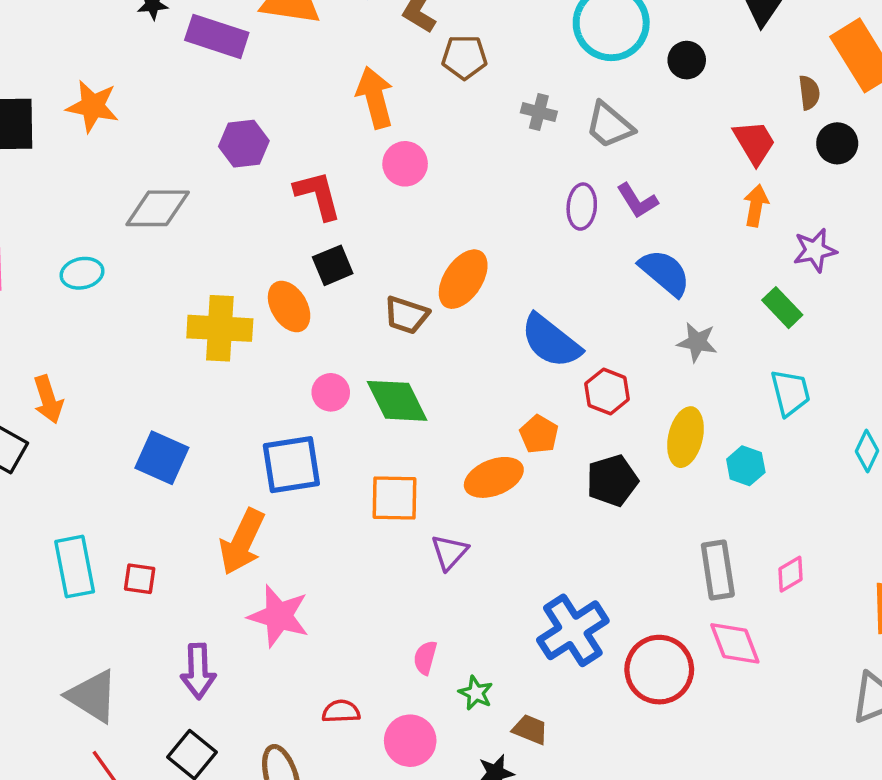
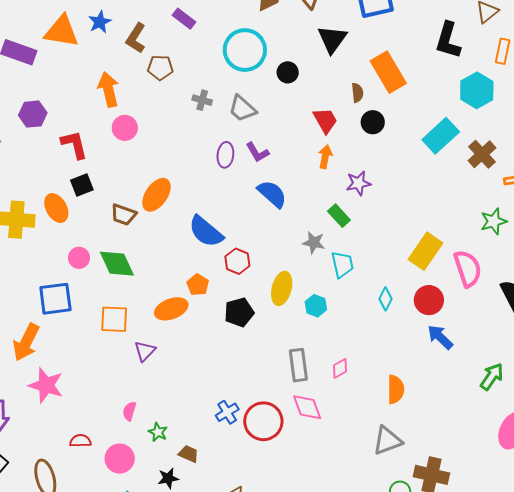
gray star: (697, 342) -> (314, 243), moved
blue cross: (573, 630) -> (227, 412), moved, size x0.6

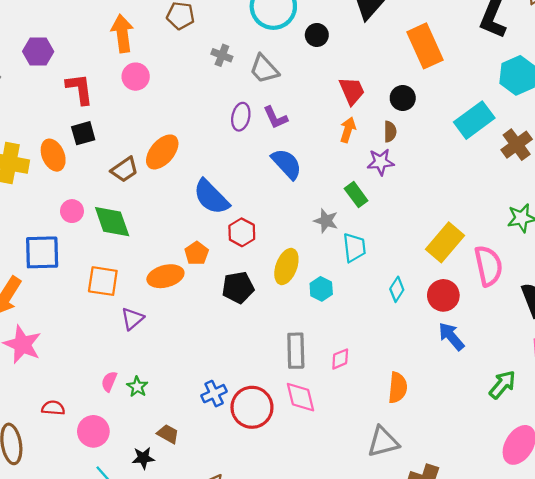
brown semicircle: (357, 93) -> (390, 132), moved
brown trapezoid: (123, 215) -> (125, 170), turned -60
green star: (158, 432) -> (137, 387), moved

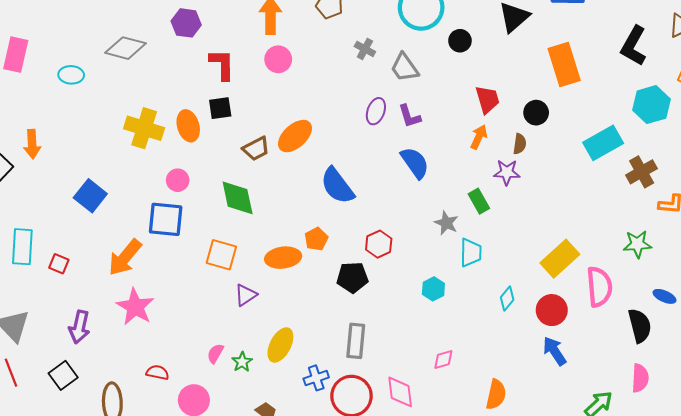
pink circle: (72, 211) -> (178, 180), moved
red hexagon: (242, 232) -> (379, 244), moved
yellow ellipse: (286, 266) -> (280, 345), moved
gray rectangle: (296, 351) -> (356, 341), moved

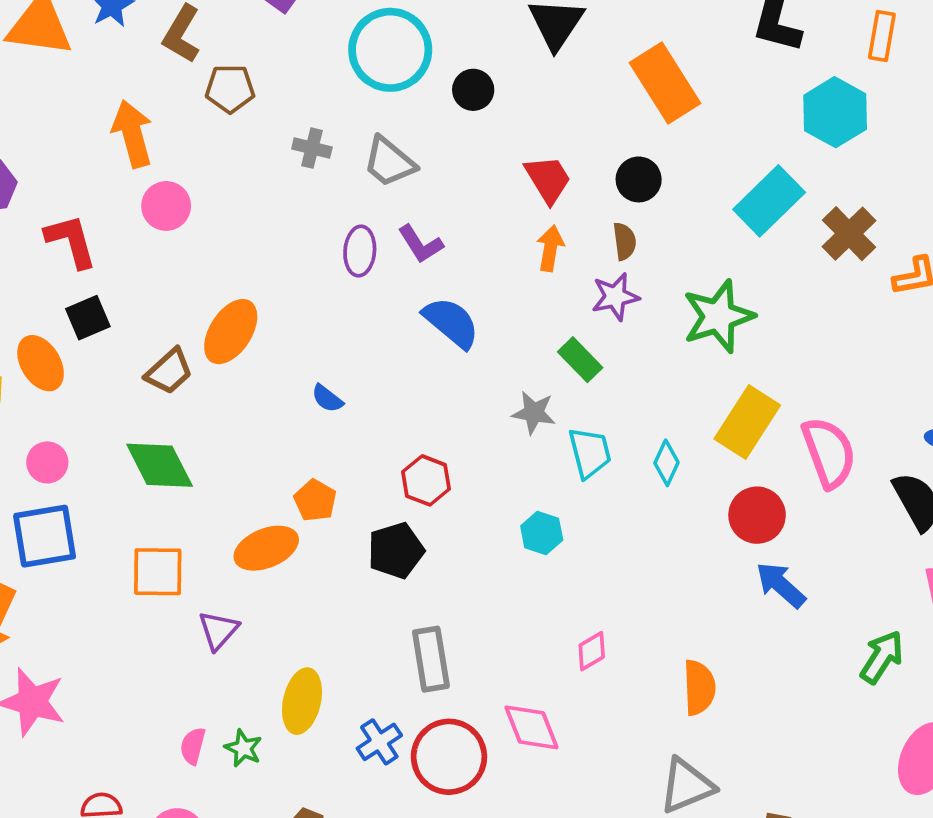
blue semicircle: (337, 186) -> (327, 398), size x0.5
green star: (637, 244) -> (718, 316), moved, size x1.4
cyan diamond: (507, 299) -> (666, 463), moved

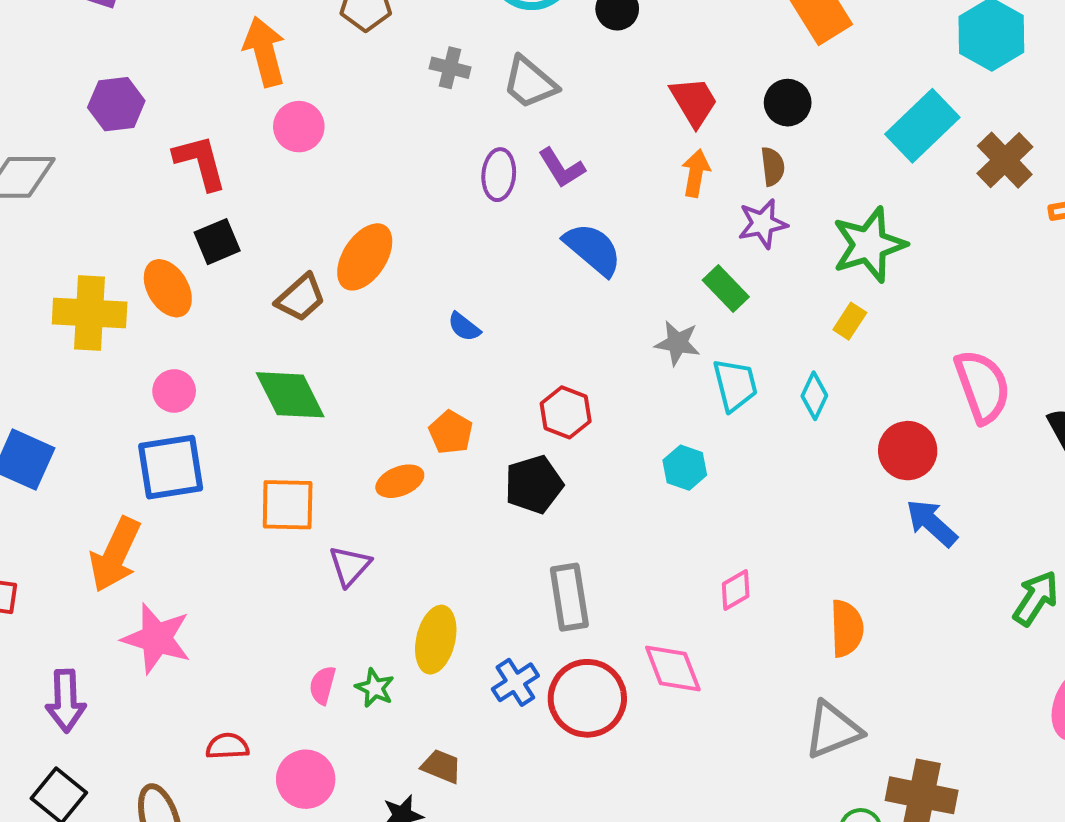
yellow rectangle: (747, 422) -> (850, 321), moved, size x0.5
orange ellipse: (266, 548) -> (400, 481), size x0.7

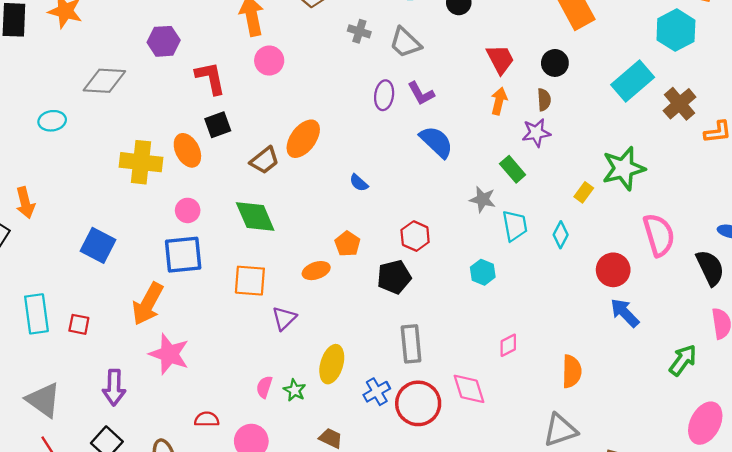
green star: (869, 245) -> (623, 168), moved

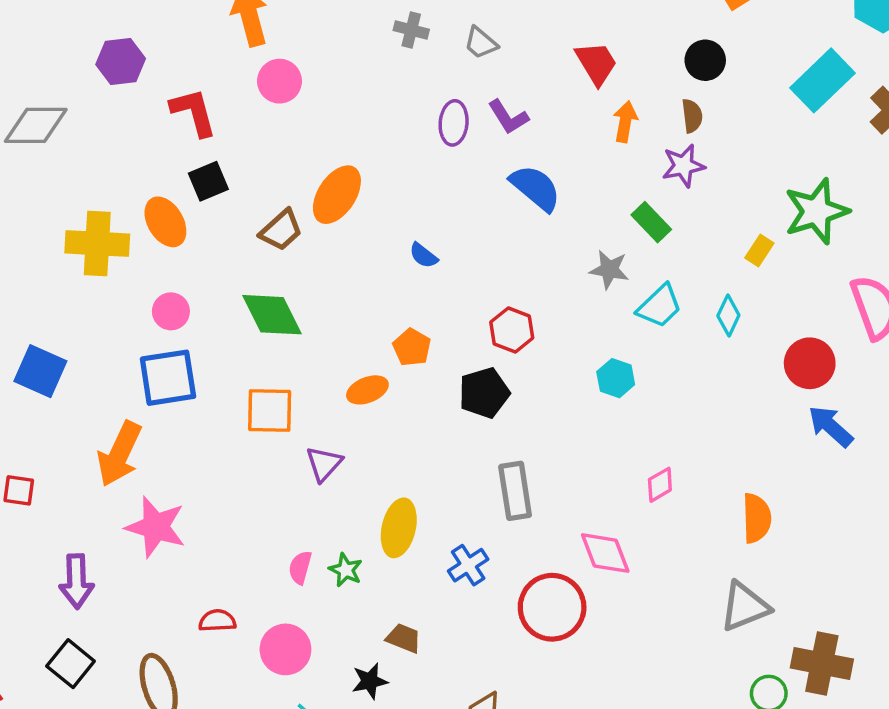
gray trapezoid: (405, 43) -> (481, 43), size x0.7
red trapezoid: (500, 59) -> (596, 63), moved
cyan trapezoid: (515, 226) -> (659, 306), turned 60
red circle: (418, 403) -> (552, 607), moved

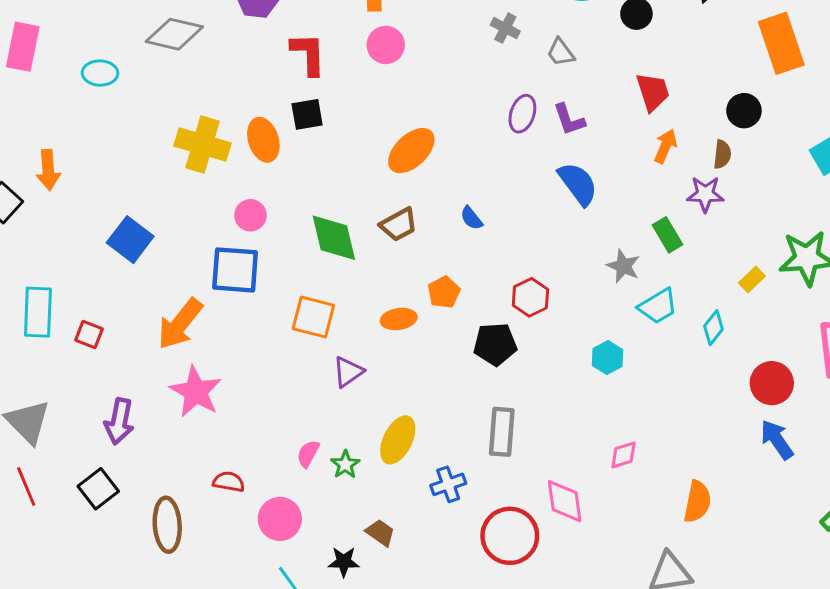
brown trapezoid: (281, 230) -> (399, 225), moved

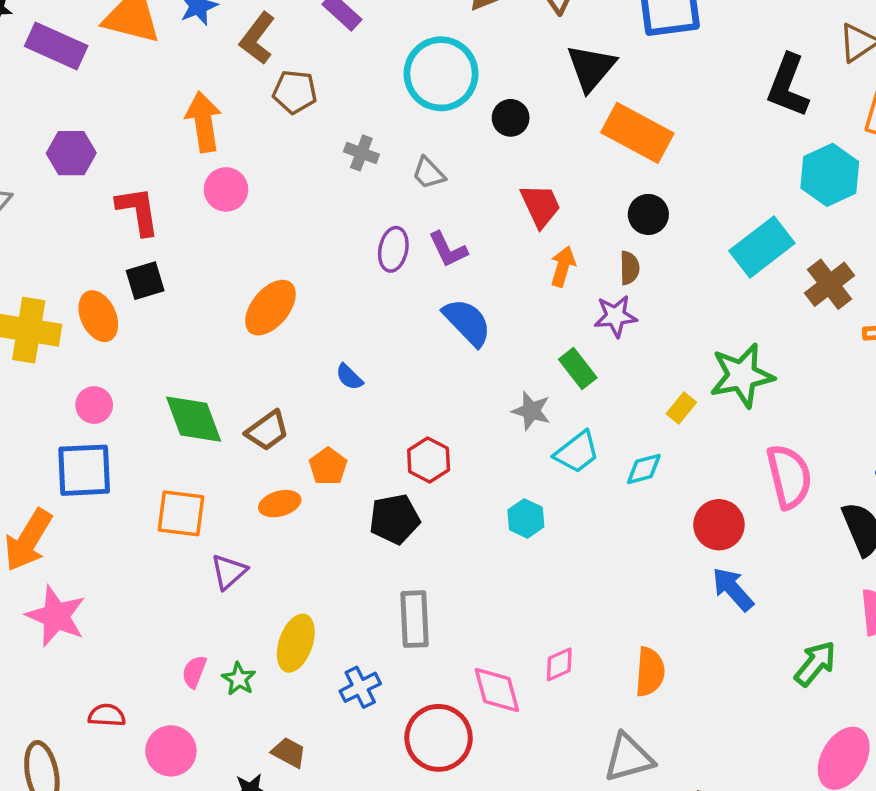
orange rectangle: (781, 43) -> (637, 133), moved, turned -36
brown trapezoid: (399, 225) -> (267, 431), moved
cyan diamond: (714, 328) -> (644, 469), turned 44
pink diamond: (624, 455) -> (559, 664), moved

